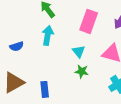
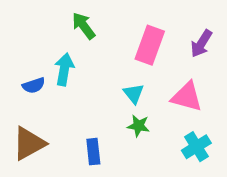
cyan arrow: (48, 35) -> (64, 69), moved
blue rectangle: (45, 89) -> (93, 152), moved

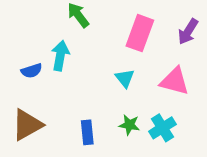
green star: (138, 126) -> (129, 125), moved
cyan cross: (196, 147) -> (162, 128), moved

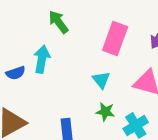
green star: (129, 125) -> (105, 112), moved

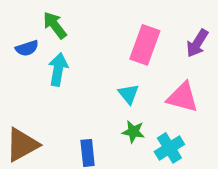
green arrow: (58, 22) -> (55, 25), moved
blue semicircle: (16, 73) -> (27, 48), moved

